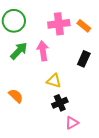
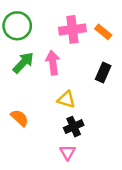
pink triangle: (72, 123) -> (68, 152), moved, turned -32

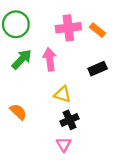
black rectangle: (103, 72) -> (98, 69), turned 42

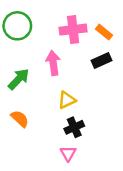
green arrow: (22, 59) -> (19, 79), moved
black rectangle: (98, 69) -> (102, 60), moved
yellow triangle: (63, 94) -> (67, 100), turned -42

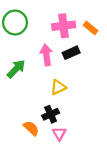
black rectangle: (102, 60) -> (71, 53), moved
orange semicircle: (20, 119) -> (31, 128), moved
black cross: (74, 127) -> (51, 114), moved

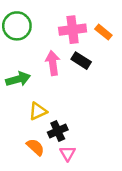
black rectangle: (71, 53) -> (81, 61), turned 56
green arrow: (16, 69) -> (18, 79), turned 30
yellow triangle: (58, 87) -> (38, 111), moved

